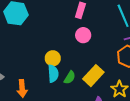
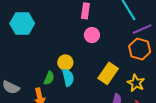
green semicircle: (70, 77) -> (49, 78), moved

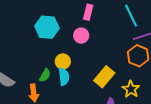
cyan hexagon: (22, 24) -> (47, 27), moved
pink circle: (92, 35) -> (81, 36), moved

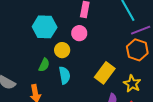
yellow circle: (63, 61) -> (62, 50), moved
green semicircle: (45, 75) -> (44, 65), moved

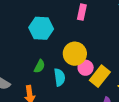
pink circle: (79, 33) -> (86, 68), moved
yellow circle: (62, 50) -> (75, 54), moved, size x1.5

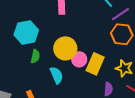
green semicircle: (39, 66) -> (35, 56), moved

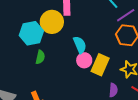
yellow circle: (65, 48) -> (52, 22), moved
cyan semicircle: (56, 75) -> (80, 45), moved

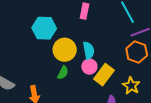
yellow circle: (52, 22) -> (65, 50), moved
green semicircle: (40, 57) -> (63, 73), moved

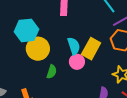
yellow circle: (65, 50) -> (38, 49), moved
yellow rectangle: (104, 75) -> (91, 49), moved

